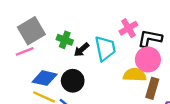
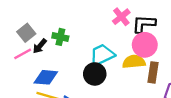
gray square: (31, 31) -> (26, 33), size x0.7
cyan trapezoid: (105, 48) -> (102, 55), moved, turned -96
black arrow: (82, 50) -> (40, 46), moved
black circle: (73, 81) -> (95, 74), moved

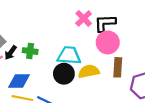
green cross: (60, 37) -> (30, 51), moved
cyan trapezoid: (102, 55) -> (69, 55), turned 35
yellow semicircle: (134, 62) -> (89, 71), moved

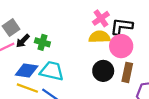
cyan trapezoid: (69, 55) -> (52, 71), moved
yellow semicircle: (89, 71) -> (99, 37), moved
black circle: (64, 74) -> (103, 71), moved

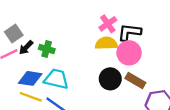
brown rectangle: (127, 72) -> (135, 80), turned -72

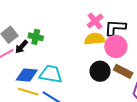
green cross: (47, 49) -> (36, 37), moved

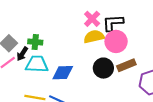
brown rectangle: (123, 71) -> (126, 65), turned -42
cyan trapezoid: (51, 74) -> (37, 64), moved
blue diamond: (27, 75) -> (63, 73), moved

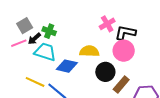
yellow semicircle: (94, 37) -> (89, 51), moved
brown rectangle: (126, 65) -> (121, 85), moved, turned -42

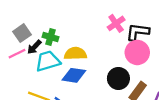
yellow semicircle: (89, 51) -> (75, 54), moved
cyan trapezoid: (45, 52) -> (48, 61), turned -30

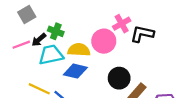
gray square: (22, 33) -> (27, 14), moved
pink circle: (137, 52) -> (104, 41), moved

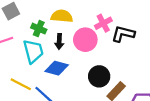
black arrow: (39, 40) -> (59, 42), moved, turned -48
yellow semicircle: (79, 50) -> (62, 16), moved
cyan trapezoid: (51, 55) -> (33, 51), turned 85

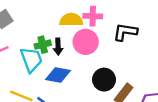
yellow semicircle: (62, 16) -> (71, 20), moved
pink cross: (103, 23) -> (93, 16), moved, turned 35
green cross: (39, 29) -> (43, 45), moved, turned -32

